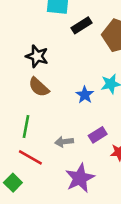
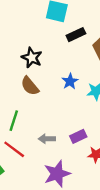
blue star: (85, 95) -> (70, 81), moved

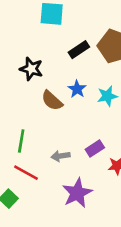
black rectangle: (76, 35) -> (79, 50), moved
brown semicircle: (30, 86) -> (52, 101), moved

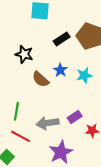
gray arrow: (60, 156) -> (48, 123), size x1.5

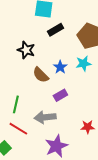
black rectangle: (62, 39) -> (55, 30), moved
cyan star: (84, 75) -> (83, 64), moved
purple rectangle: (75, 117) -> (60, 95), moved

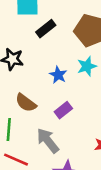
brown semicircle: (41, 75) -> (26, 103), moved
gray arrow: (45, 117) -> (48, 141), turned 65

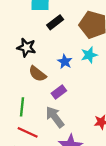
brown semicircle: (26, 103) -> (37, 74), moved
purple rectangle: (63, 110) -> (59, 92), moved

